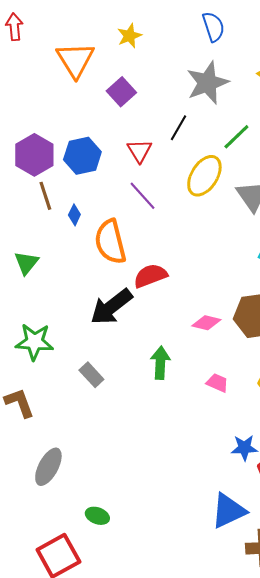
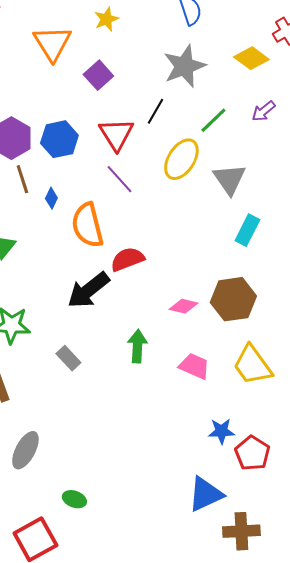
red triangle: (139, 151) -> (116, 134), size x1.4
pink trapezoid: (217, 383) -> (194, 366), size x1.4

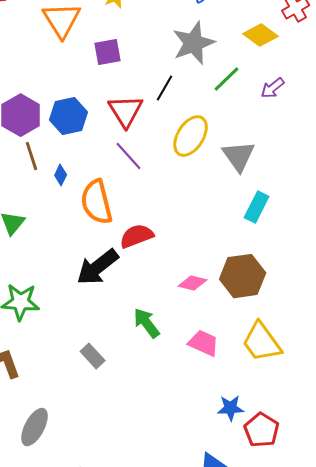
purple square: (98, 75) -> (108, 52), turned 32
green line: (213, 120) -> (227, 79), moved
green arrow: (137, 346) -> (147, 323), turned -40
gray rectangle: (68, 358) -> (93, 356), moved

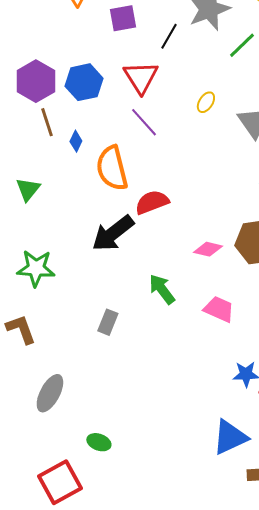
black line: (165, 88) -> (169, 36), moved
yellow ellipse: (191, 136) -> (206, 102), size x0.5
gray rectangle: (93, 356) -> (108, 322), turned 65

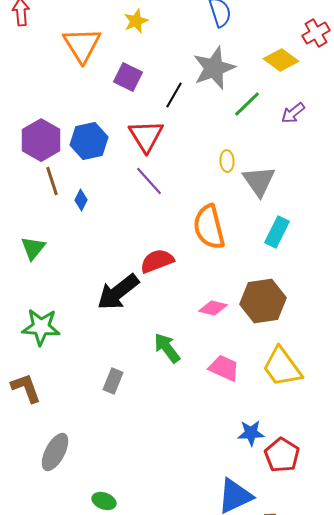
purple square: (123, 18) -> (128, 77), turned 36
yellow ellipse: (206, 102) -> (227, 161), moved, turned -35
orange semicircle: (112, 168) -> (209, 227), moved

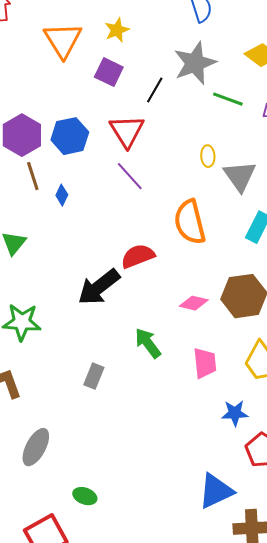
yellow star: (136, 21) -> (117, 30), moved
green line: (247, 104) -> (228, 99), turned 64
pink trapezoid: (224, 368) -> (205, 363), turned 60
blue star: (251, 433) -> (235, 413), moved

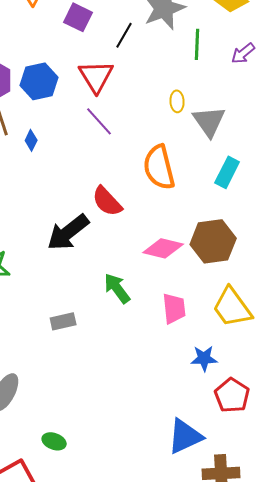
green line: (228, 99) -> (197, 44), turned 72
red semicircle: (138, 256) -> (107, 201), turned -112
pink diamond: (194, 303) -> (163, 248), size x1.4
gray rectangle: (94, 376) -> (63, 321), turned 55

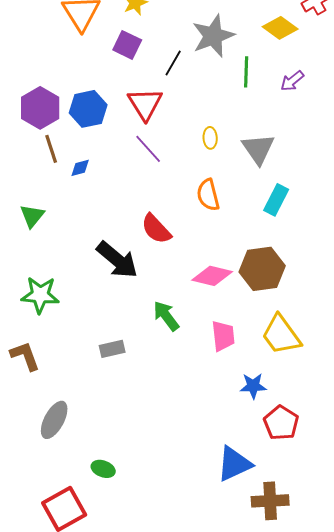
yellow ellipse: (177, 101) -> (210, 138), moved
blue diamond: (31, 140) -> (80, 168), turned 50
orange semicircle: (159, 167) -> (208, 195), size x0.7
black arrow: (68, 232) -> (117, 260), turned -102

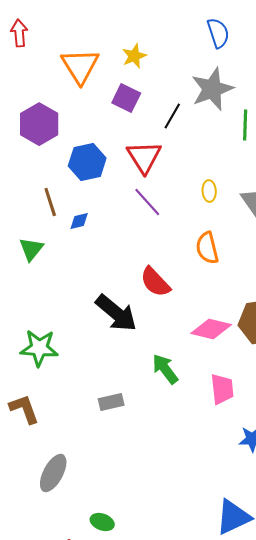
purple hexagon: (40, 108) -> (39, 124), moved
green triangle: (32, 216) -> (31, 249), moved

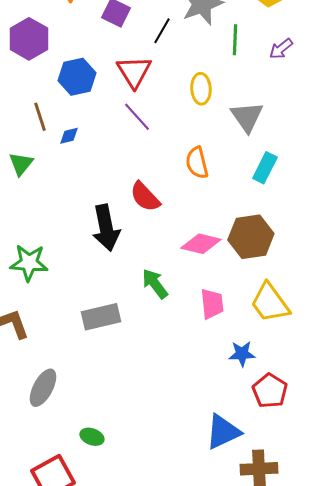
yellow ellipse: (209, 191) -> (201, 89), moved, size x1.4
black arrow: (116, 313) -> (106, 228), turned 39
gray rectangle: (111, 402) -> (101, 317), size x1.5

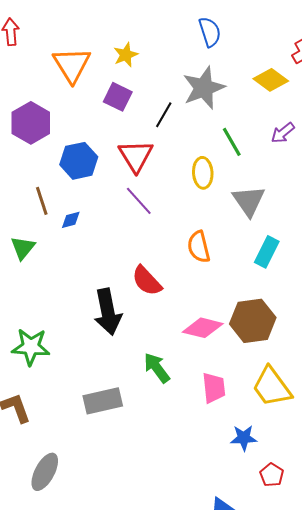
green line: (235, 40) -> (232, 142), moved, turned -32
red pentagon: (270, 391) -> (272, 475), size x0.7

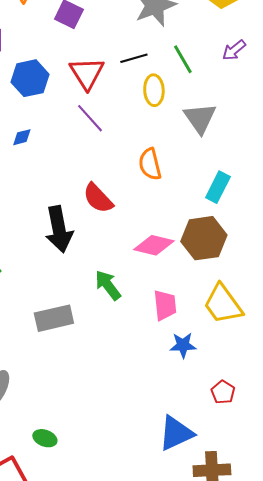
black line: (164, 115) -> (134, 58), moved, turned 44
cyan rectangle: (267, 252) -> (218, 187), moved
blue star: (244, 438) -> (183, 345), moved

